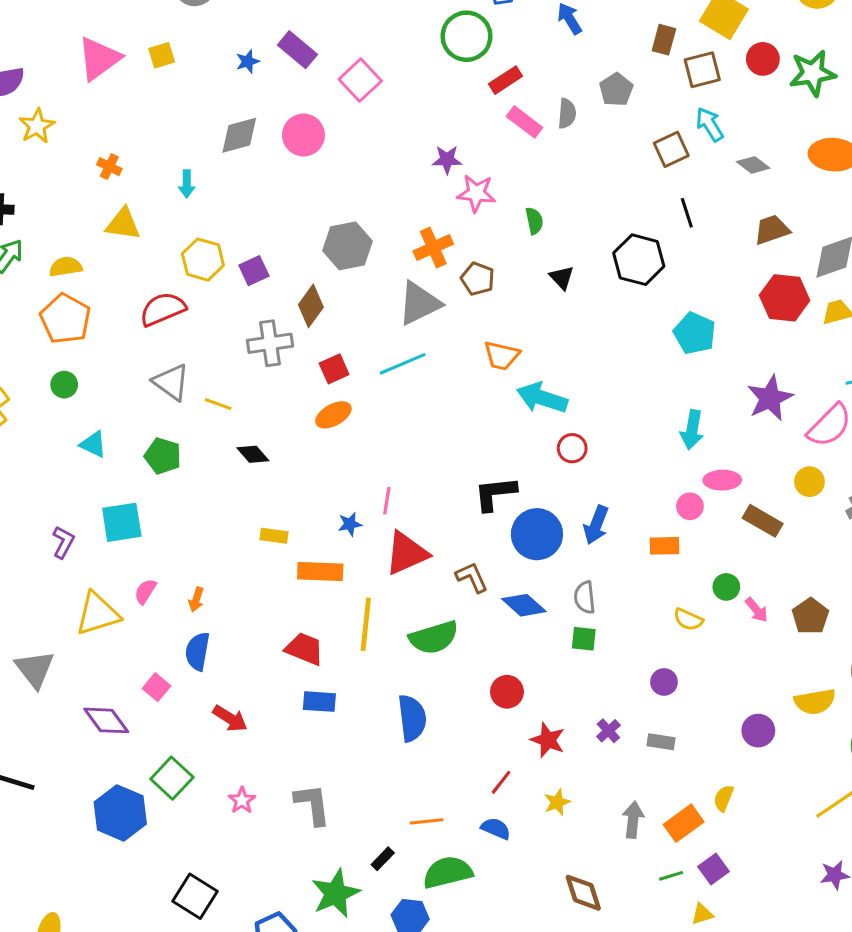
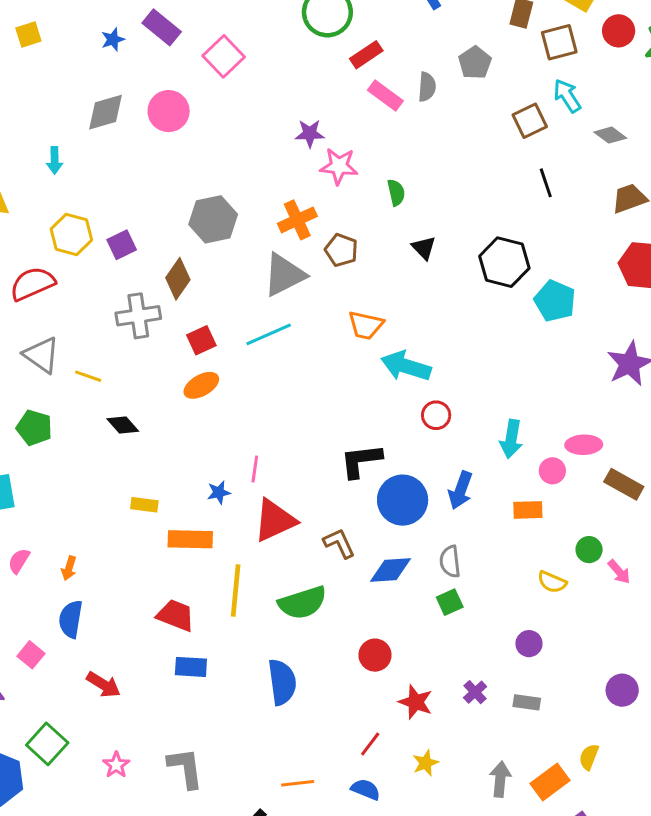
black hexagon: (639, 260) -> (504, 262), moved
cyan arrow: (692, 430) -> (511, 439), moved
blue diamond: (524, 605) -> (391, 570), turned -45
green square: (584, 639) -> (450, 602), turned -30

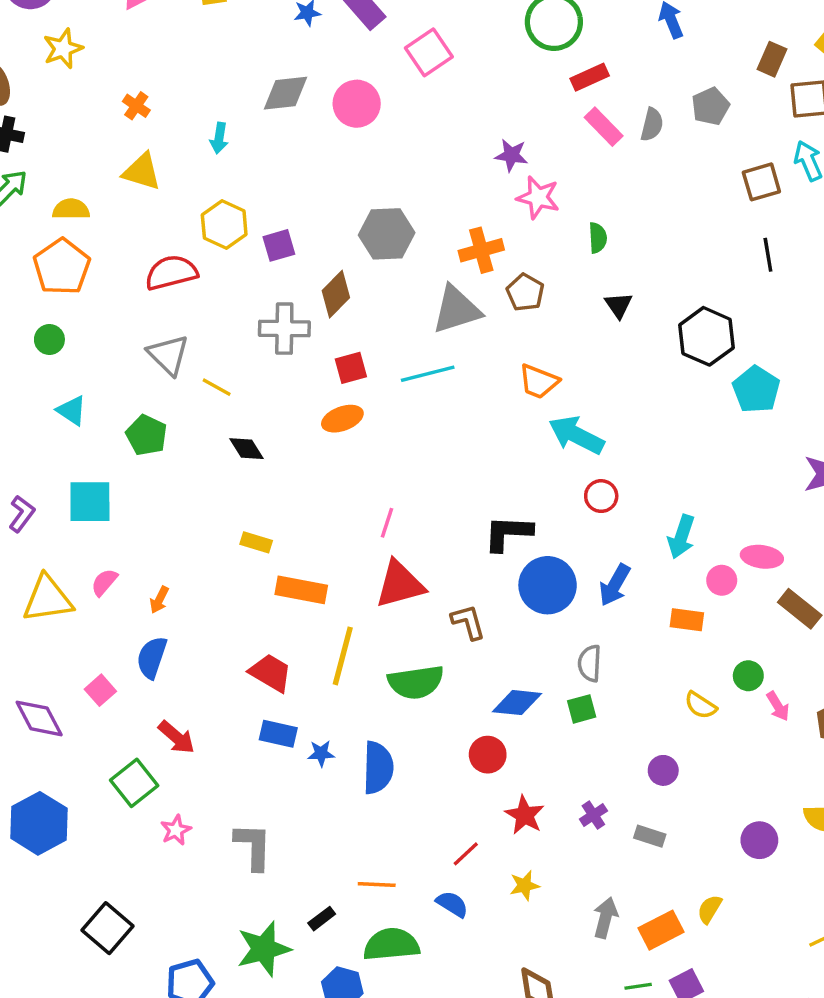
blue star: (219, 492) -> (321, 753), moved
blue diamond: (391, 570) -> (517, 703), moved
green square: (47, 744) -> (134, 783), moved

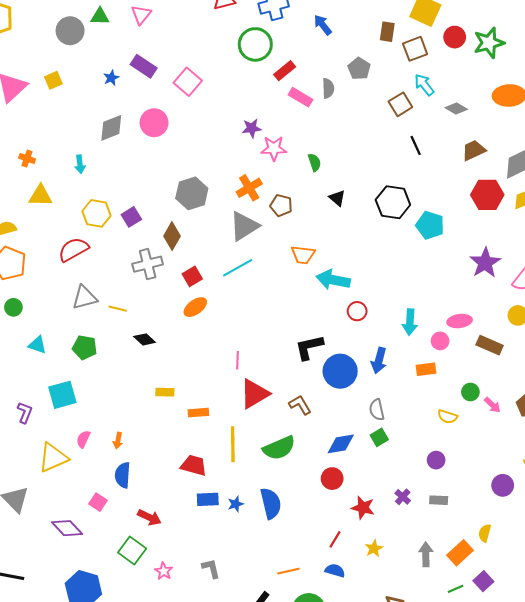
gray triangle: (168, 355) -> (85, 298), turned -44
orange rectangle: (301, 590) -> (198, 413), size x0.7
gray L-shape: (253, 846) -> (211, 568), size x0.7

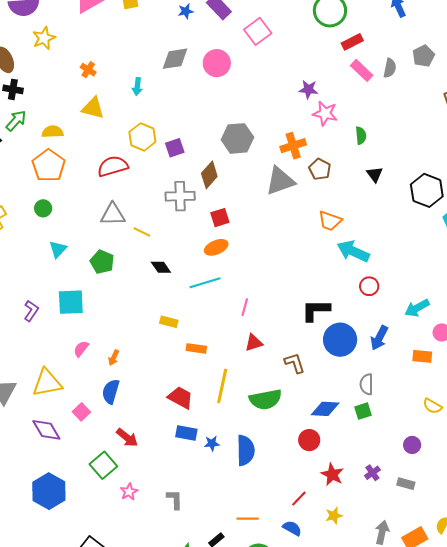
cyan line: (238, 268) -> (205, 283), moved
cyan arrow: (410, 322) -> (417, 308), turned 45
cyan triangle: (37, 345) -> (58, 249), turned 42
red triangle: (255, 394) -> (254, 343), size x0.6
yellow triangle: (53, 458) -> (47, 383), moved

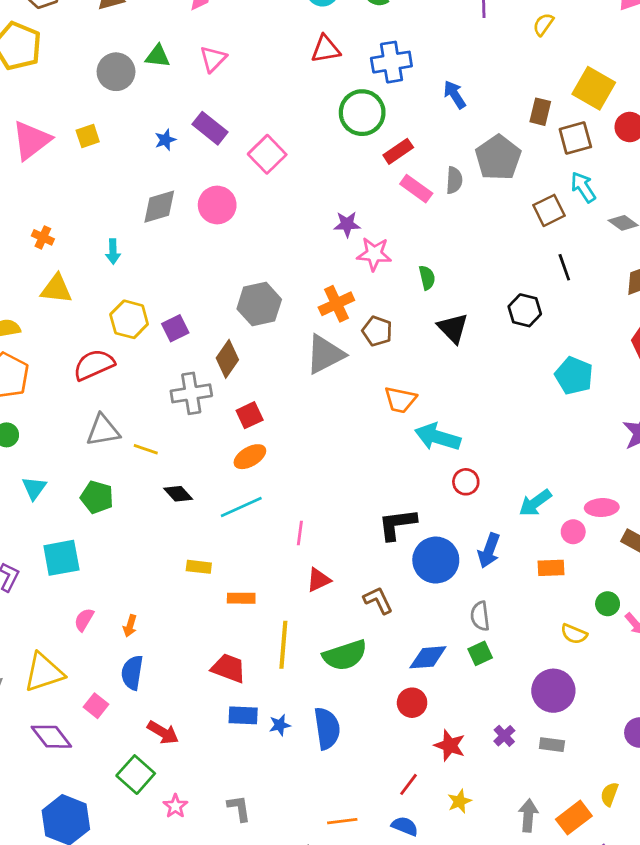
gray pentagon: (424, 56) -> (498, 158), size x1.5
black triangle: (375, 174) -> (453, 328), size x1.4
black hexagon: (427, 190) -> (525, 310), moved, size x0.7
purple circle: (412, 445) -> (553, 691), size x1.8

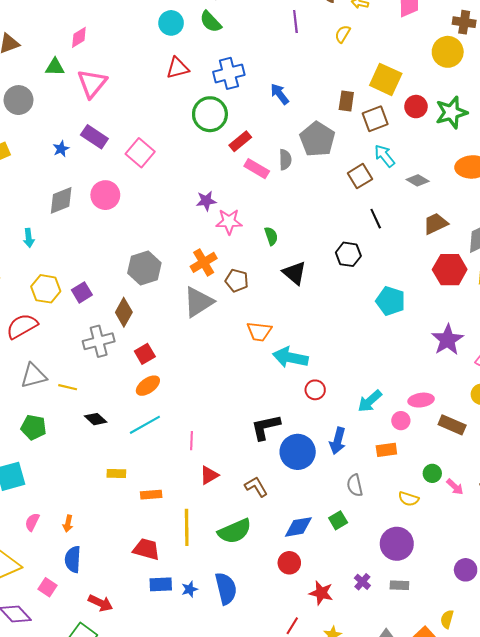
green triangle: (158, 56) -> (55, 67), moved
pink triangle: (213, 59) -> (92, 83), size x1.4
gray semicircle: (480, 616) -> (355, 485), moved

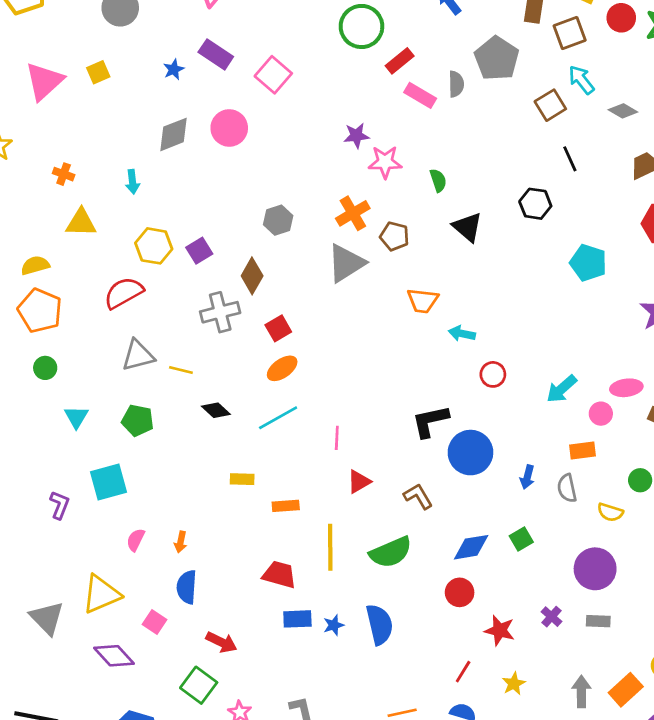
gray hexagon: (144, 268) -> (278, 220), size x0.7
cyan arrow: (290, 357) -> (462, 334), size x0.6
blue arrow: (338, 441) -> (527, 477), moved, size x0.7
gray semicircle: (355, 485) -> (567, 488), moved

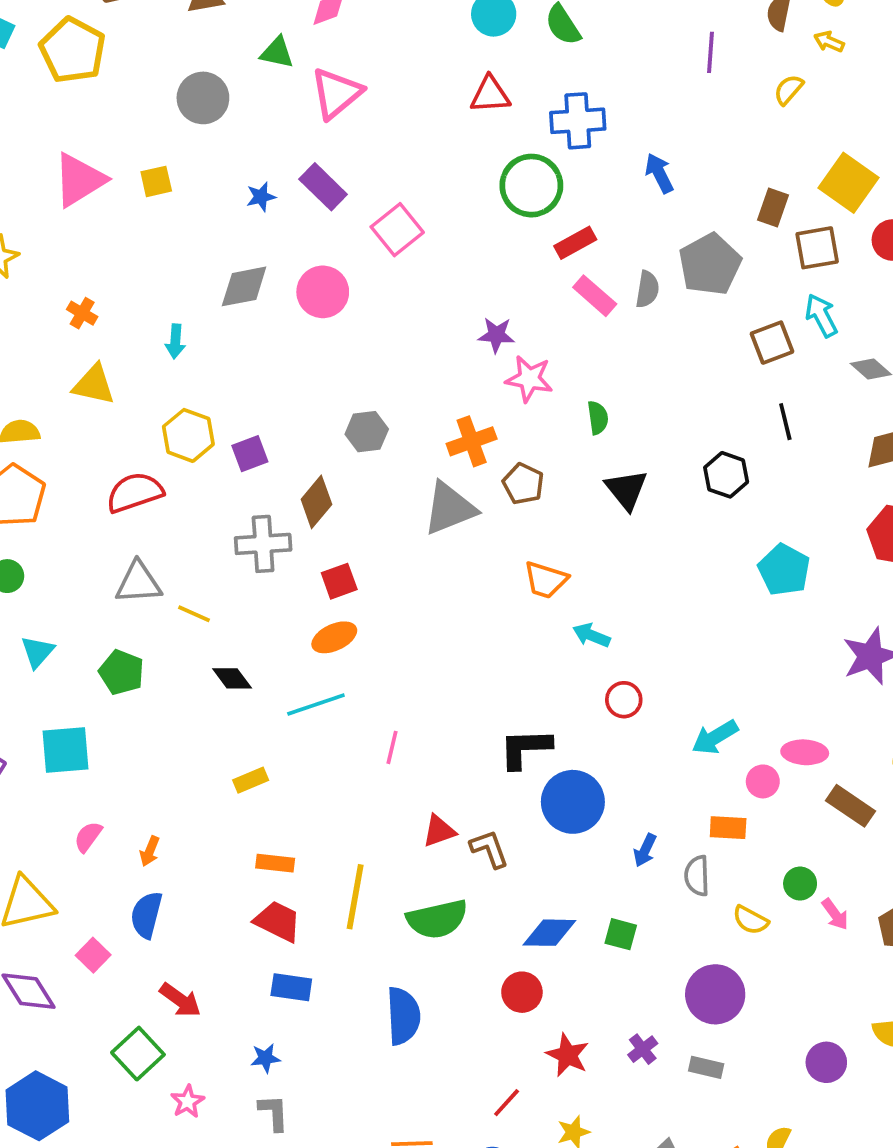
yellow rectangle: (242, 479) -> (251, 780), turned -35
red triangle: (359, 482) -> (439, 831), moved
orange rectangle: (286, 506) -> (275, 863), moved
green square: (521, 539) -> (621, 934), turned 35
blue star: (334, 625) -> (265, 1058), moved

